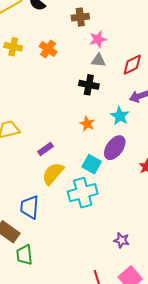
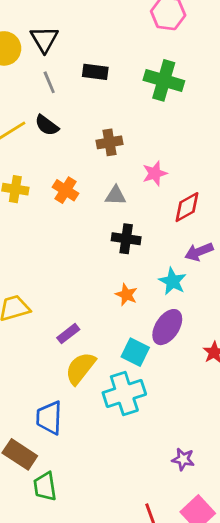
pink star: (98, 39) -> (155, 173), moved
gray triangle: (98, 60) -> (116, 196), moved

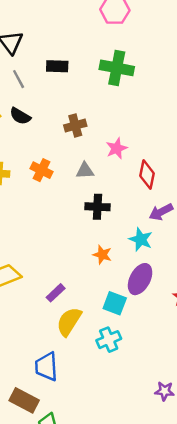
red diamond: (187, 207) -> (147, 175), turned -44
cyan cross: (124, 393) -> (109, 340), size x0.7

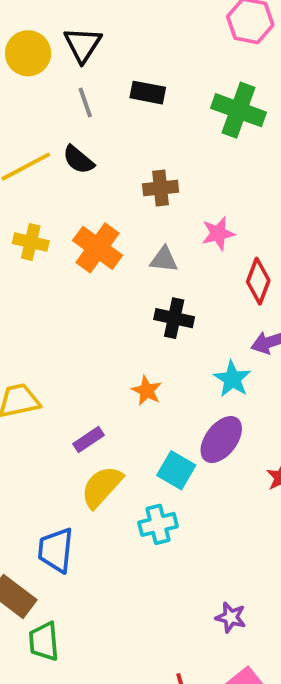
orange cross: (42, 170) -> (98, 248), size x1.4
orange star: (102, 255) -> (147, 391), moved

